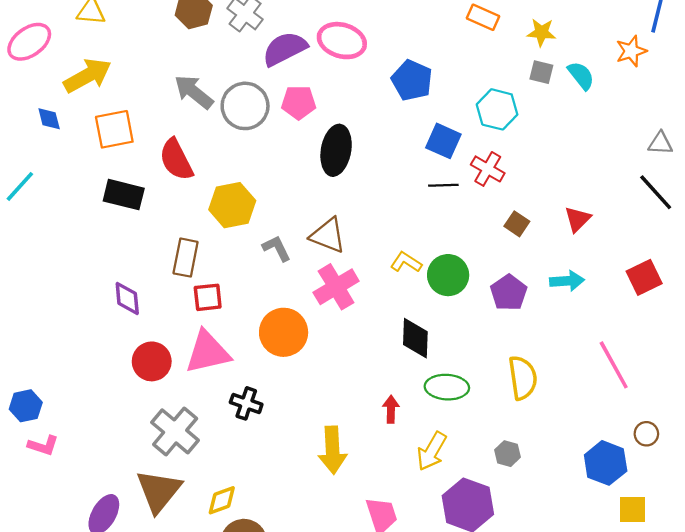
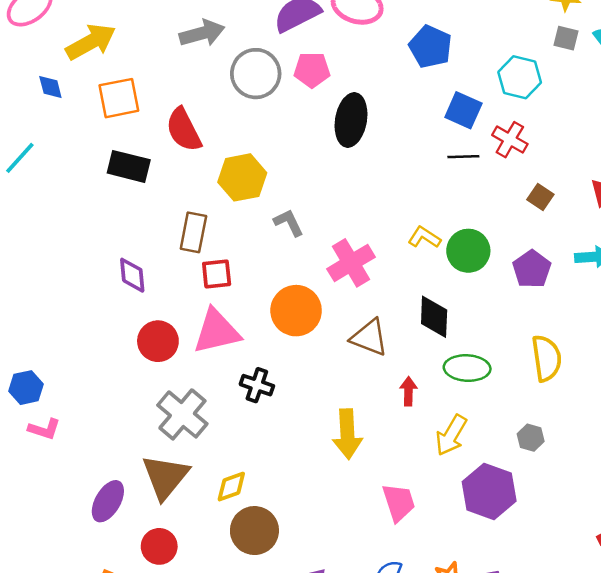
gray arrow: (194, 92) -> (202, 33), moved, turned 126
brown triangle: (328, 235) -> (369, 337), moved

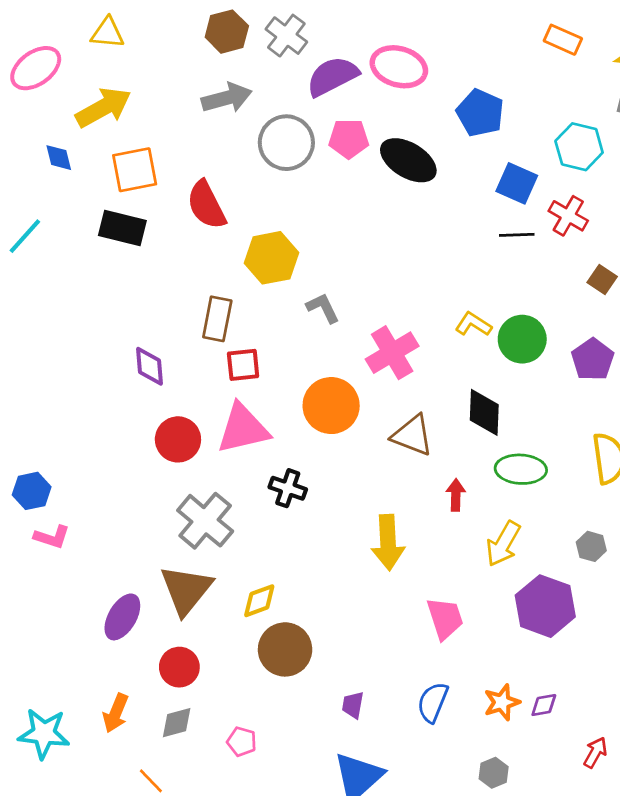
black ellipse: (351, 120) -> (408, 160), moved, turned -69
black rectangle: (129, 166) -> (122, 228), moved

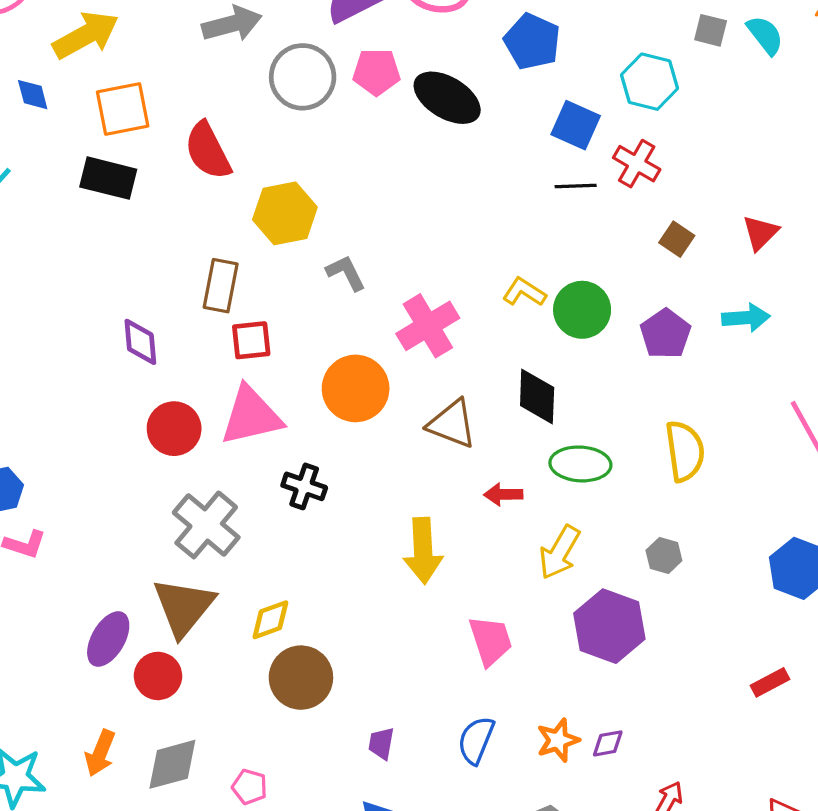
red arrow: (456, 495) -> (503, 494), turned -92
red circle: (179, 667) -> (158, 676), moved
gray diamond: (177, 723) -> (172, 764), size x1.4

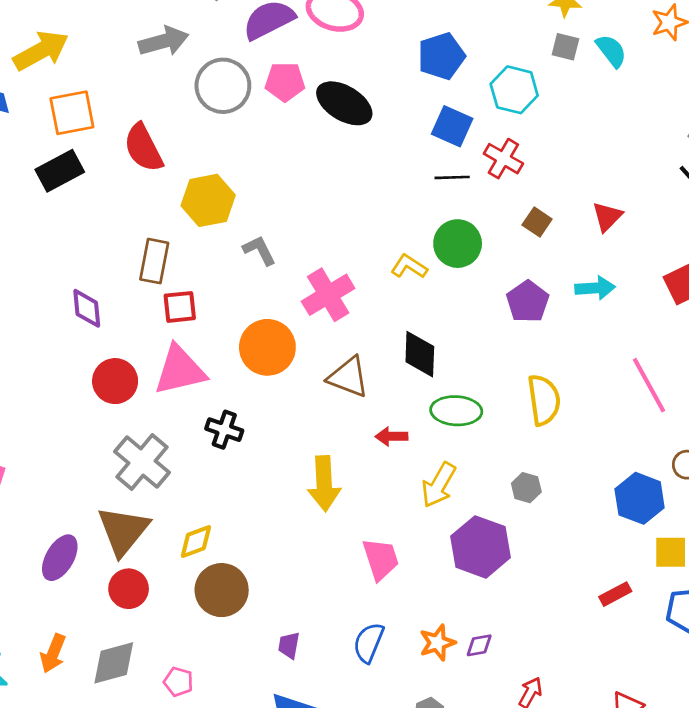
blue pentagon: (532, 42) -> (441, 56), moved, turned 30
black rectangle: (108, 178) -> (60, 171), turned -42
green circle: (582, 310) -> (458, 244), moved
red circle: (158, 676) -> (129, 589), moved

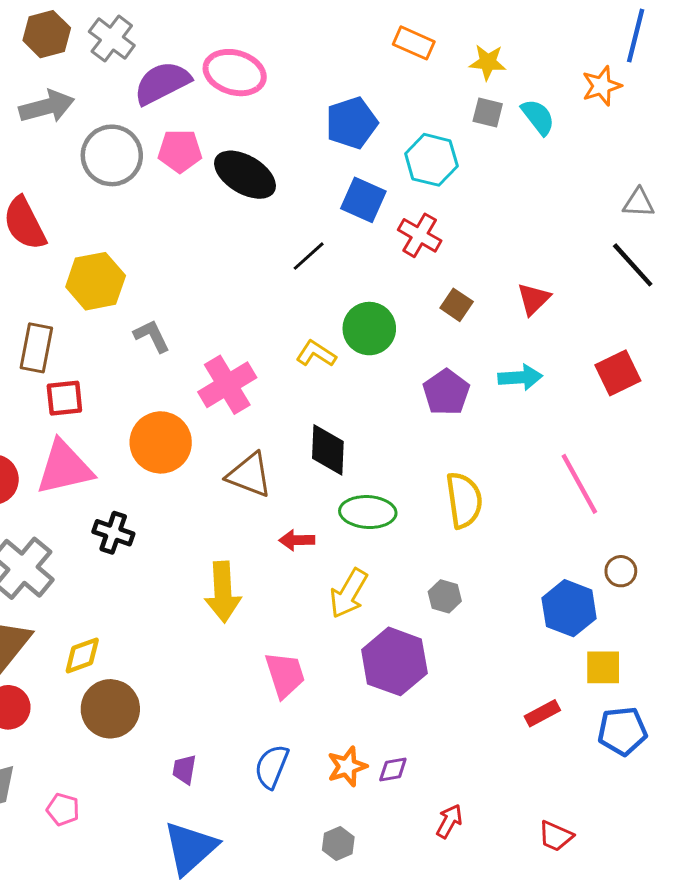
black line: (452, 177) -> (309, 256), moved, turned -40

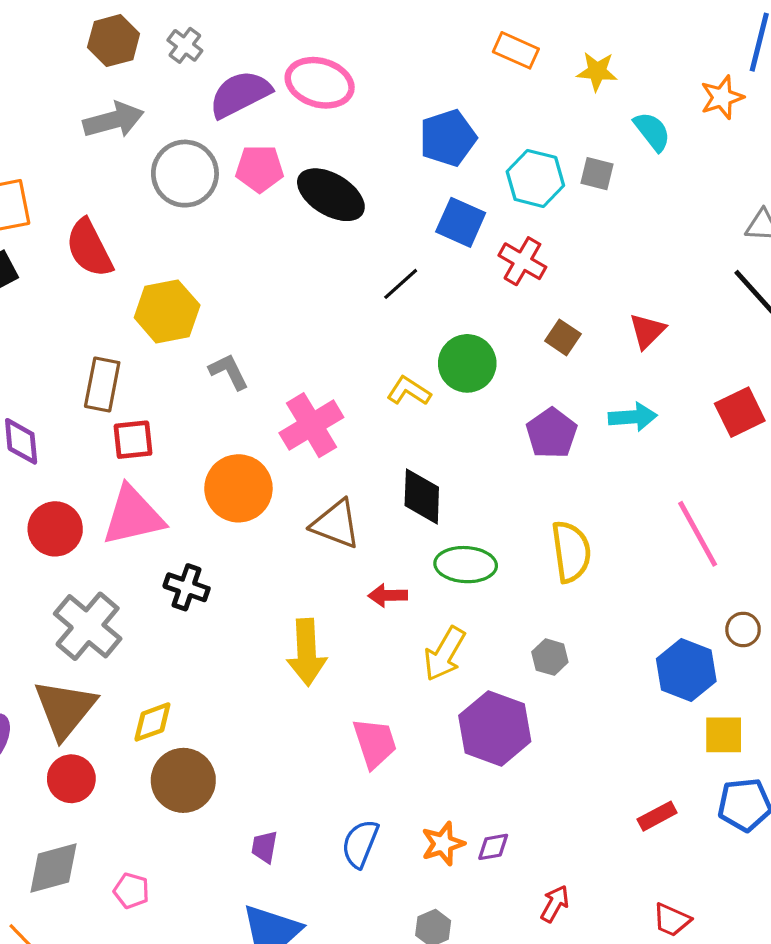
gray cross: (112, 39) -> (185, 45), size x0.7
gray square: (488, 112) -> (597, 174), moved
red rectangle: (542, 713) -> (657, 816), moved

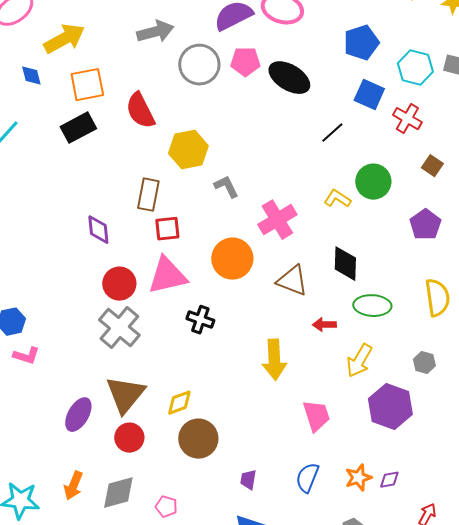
gray cross: (88, 626) -> (119, 328), moved

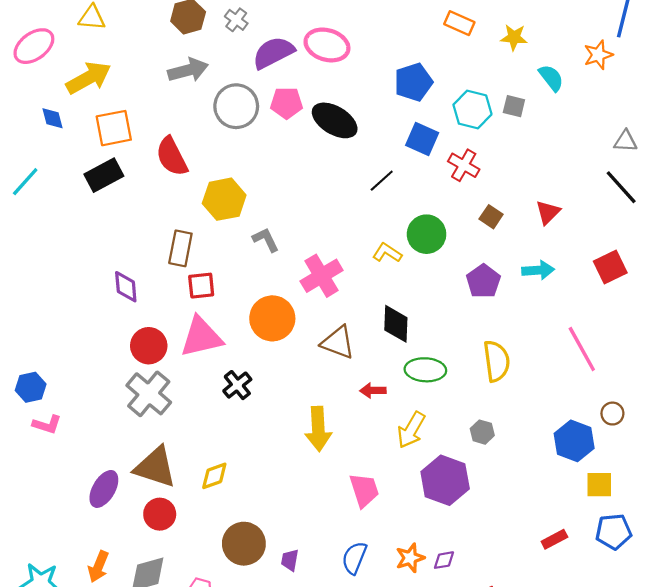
black cross: (200, 320) -> (237, 385), turned 32
brown triangle: (125, 395) -> (155, 467), turned -51
brown circle: (198, 439) -> (244, 544), moved

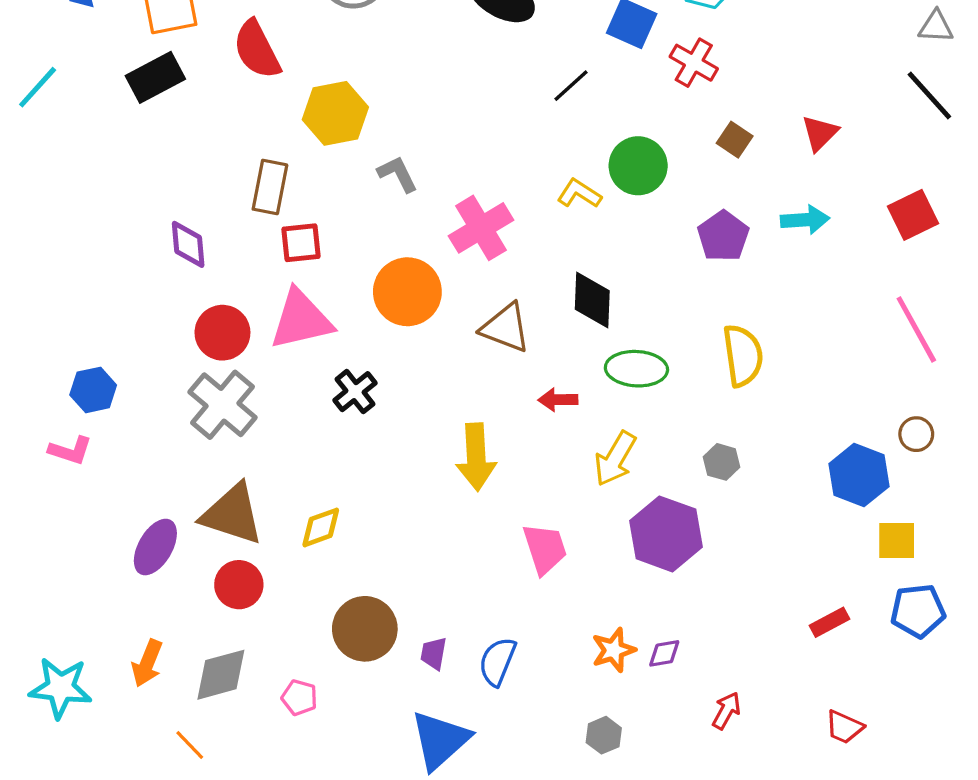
pink line: (582, 349) -> (916, 329), moved
blue hexagon: (31, 387) -> (93, 390), moved
blue semicircle: (354, 558) -> (497, 662), moved

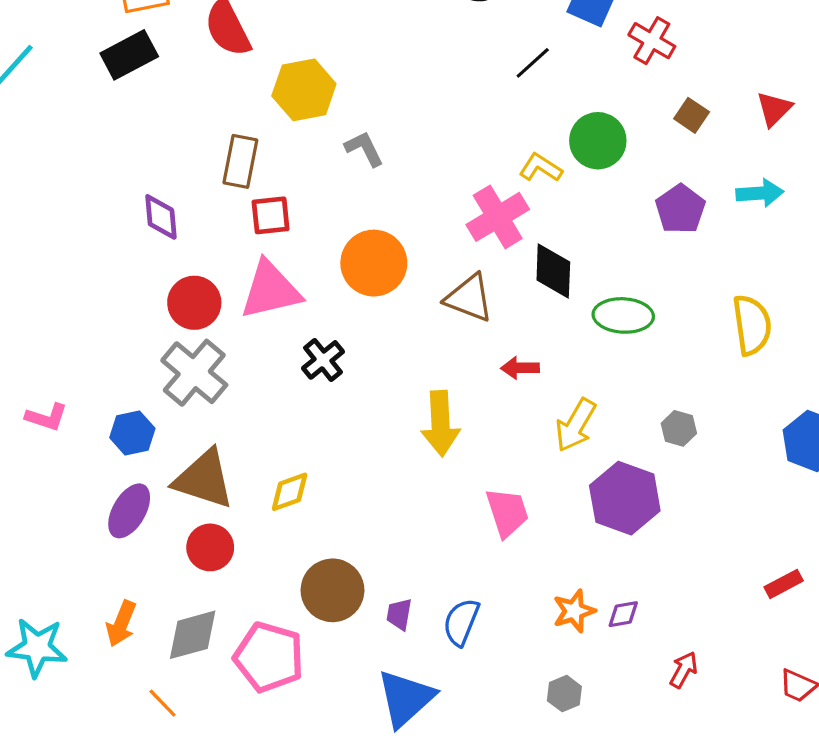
pink cross: (481, 228) -> (498, 217), moved
yellow semicircle: (743, 356) -> (752, 325), moved
green ellipse: (636, 369) -> (623, 315), moved
blue hexagon: (93, 390) -> (132, 433), moved
pink pentagon: (299, 698) -> (269, 657), size x2.0

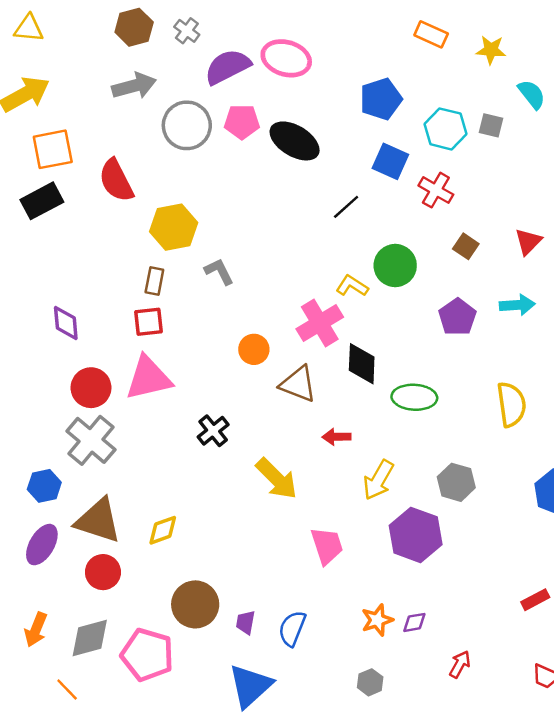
brown rectangle: (240, 161) -> (154, 281), moved, size x0.7
orange circle: (374, 263) -> (254, 349), moved, size x0.6
black cross: (323, 360) -> (213, 431), moved
yellow arrow: (441, 423) -> (277, 479), turned -42
gray hexagon: (679, 428) -> (456, 482), size x1.4

